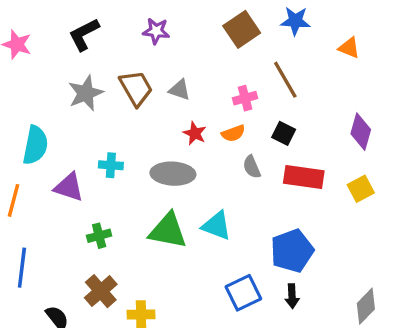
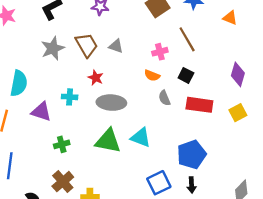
red star: (195, 133) -> (96, 78), moved
orange semicircle: (233, 133) -> (152, 75), turned 42

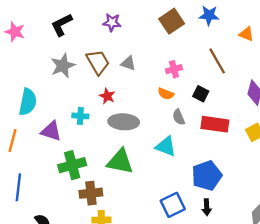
brown line: (187, 39) -> (217, 61), moved
cyan triangle: (141, 138) -> (166, 146), moved
green cross: (62, 144) -> (72, 165), size x1.6
brown cross: (63, 182) -> (91, 193), moved, turned 35

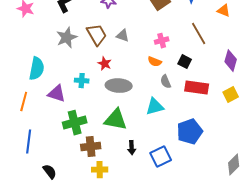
cyan triangle: (166, 146) -> (155, 107), turned -36
black arrow: (207, 207) -> (132, 148), moved

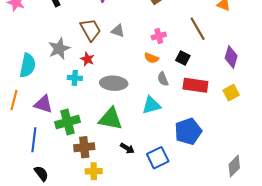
gray star: (67, 38) -> (59, 49), moved
red star: (105, 64) -> (87, 59), moved
purple triangle: (57, 94) -> (43, 104), moved
blue line: (29, 142) -> (34, 140), moved
black arrow: (132, 148) -> (127, 148), turned -56

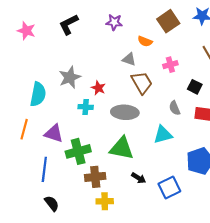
brown trapezoid: (91, 30) -> (142, 83), moved
orange semicircle: (151, 58) -> (145, 41), moved

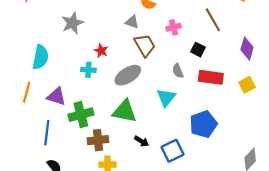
gray star: (70, 77) -> (72, 23), moved
gray ellipse: (125, 112) -> (128, 75), turned -35
cyan triangle: (163, 135) -> (166, 98), turned -36

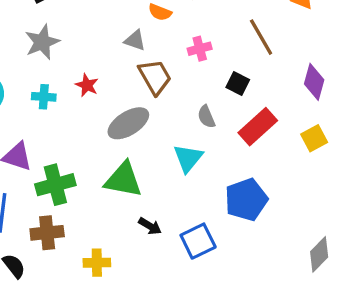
cyan cross: (88, 70) -> (44, 97), moved
red rectangle: (211, 77) -> (258, 127), turned -50
brown cross: (98, 140) -> (47, 233), moved

